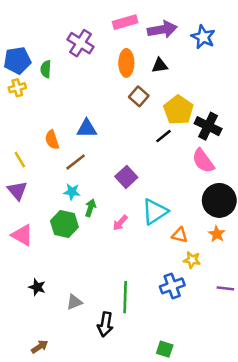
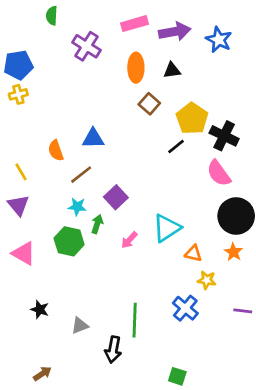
green semicircle: (46, 69) -> (52, 16), moved
purple square: (126, 177) -> (116, 197), moved
blue cross: (172, 286) -> (185, 308), turned -30

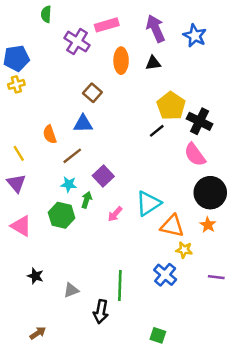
pink rectangle: (135, 24) -> (107, 25), moved
purple arrow: (175, 32) -> (156, 29), turned -104
brown square: (149, 104) -> (92, 93), moved
orange triangle: (193, 253) -> (172, 226), size x1.5

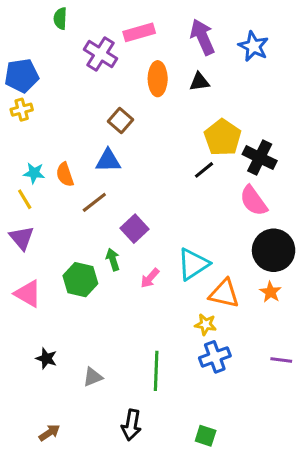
cyan star: (69, 184) -> (34, 173), moved
green arrow: (87, 200) -> (113, 260), turned -35
yellow star: (184, 250) -> (206, 324), moved
blue cross: (165, 275) -> (215, 357), turned 30
black arrow: (101, 312) -> (131, 425), moved

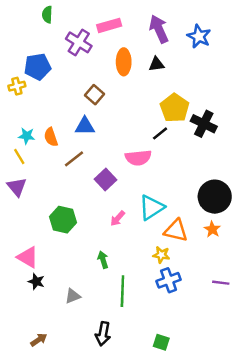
blue pentagon: (22, 76) -> (38, 67), moved
pink semicircle: (253, 201) -> (138, 158), moved, turned -60
green arrow: (113, 260) -> (103, 260), moved
pink triangle: (28, 294) -> (28, 257), moved

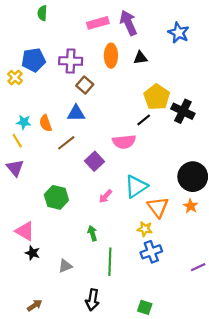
purple arrow: (159, 29) -> (128, 23), moved
purple cross: (79, 42) -> (71, 61), moved, turned -30
yellow cross: (17, 86) -> (15, 77), turned -32
orange triangle: (176, 231) -> (158, 207), turned 40
purple line: (221, 283) -> (198, 267), moved, turned -32

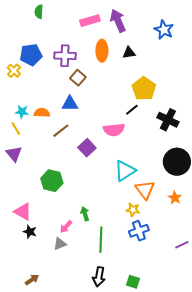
black cross: (183, 111) -> (168, 120), moved
orange semicircle: (46, 123) -> (42, 113), turned 112
pink arrow: (106, 196) -> (66, 227), moved
orange star: (191, 206) -> (175, 198), moved
black arrow: (92, 300) -> (99, 277), moved

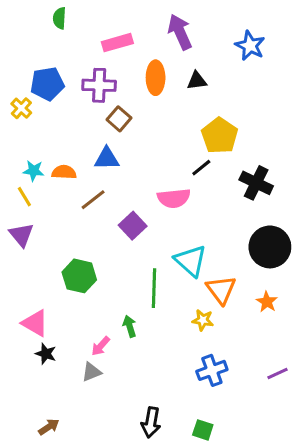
pink rectangle: (90, 21) -> (117, 43), moved
cyan triangle: (125, 171) -> (191, 261), turned -45
blue cross: (139, 231) -> (212, 370), moved
green line: (101, 240) -> (154, 288), moved

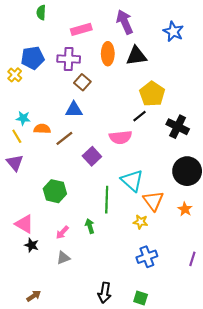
black triangle: (197, 81) -> (136, 56), size x1.5
orange semicircle: (64, 172) -> (42, 129), moved
pink arrow: (101, 346) -> (62, 232), moved
purple line: (278, 374) -> (192, 259), turned -48

